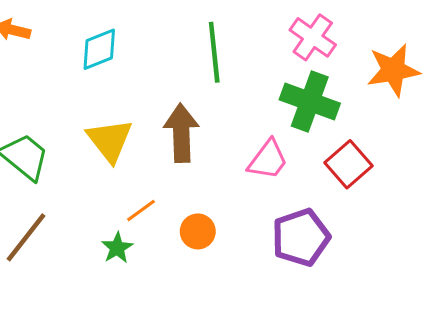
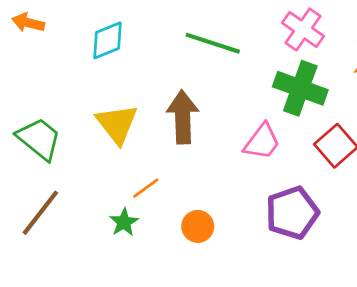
green line: (214, 52) -> (213, 43), turned -66
orange circle: (198, 231) -> (198, 226), moved

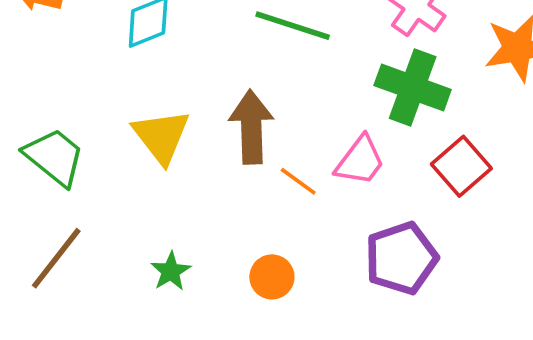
orange line: (146, 188) -> (298, 181), moved, turned 72

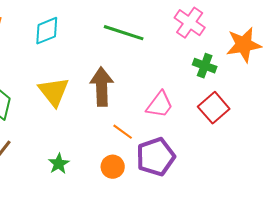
green cross: (413, 88) -> (205, 66), moved, size x0.6
orange line: (298, 181) -> (123, 132), moved
purple pentagon: (401, 258) -> (156, 157), moved

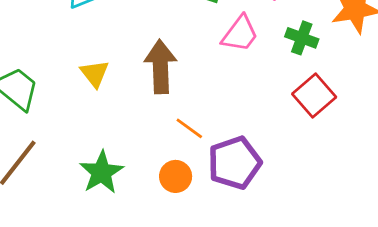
yellow triangle: (54, 92) -> (95, 74), size x0.7
pink trapezoid: (160, 105) -> (240, 34), moved
green star: (59, 164) -> (101, 172), size x1.5

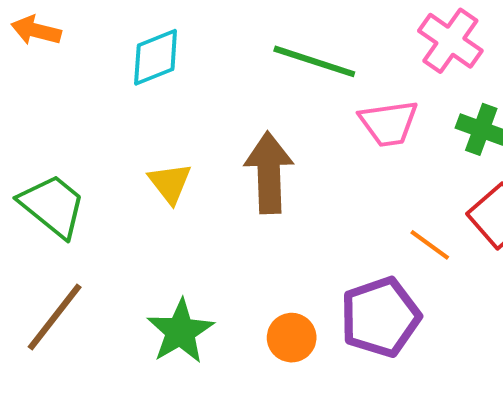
pink trapezoid: (240, 34) -> (389, 123), turned 45
orange line: (189, 128) -> (430, 245), moved

